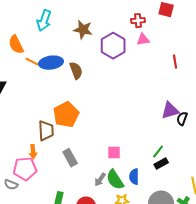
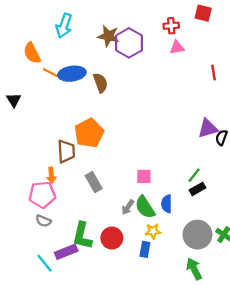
purple hexagon: (113, 46) -> (129, 43), moved
gray semicircle: (11, 185) -> (43, 221), moved

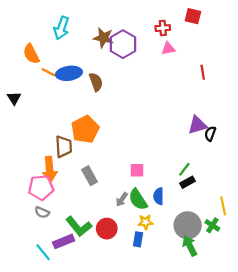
orange arrow: (51, 175) -> (50, 169), size x1.6
green L-shape: (82, 236) -> (79, 226), turned -52
green arrow: (194, 269) -> (190, 246), moved

